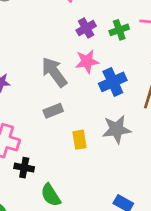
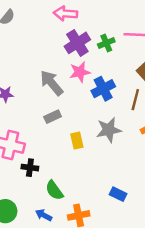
purple cross: (86, 28) -> (77, 43), size x1.5

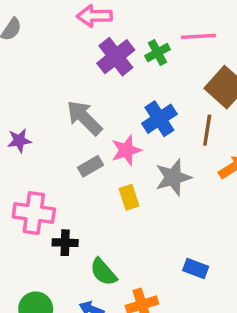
pink star: (80, 72) -> (126, 150), moved

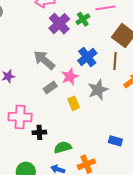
green semicircle: (103, 272) -> (63, 147), turned 120

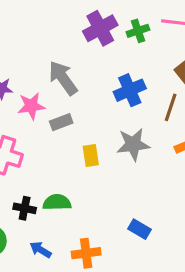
pink star: (70, 77) -> (31, 106), moved
black cross: (39, 132) -> (25, 208), moved
green semicircle: (63, 147) -> (57, 202), moved

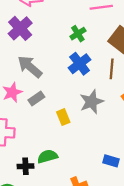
purple cross: (100, 28) -> (20, 28), moved
green cross: (138, 31) -> (78, 34), moved

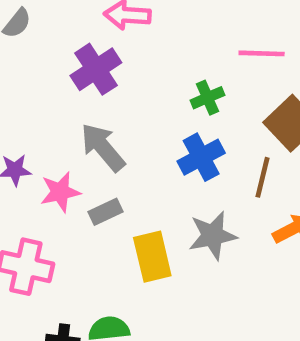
yellow rectangle: (63, 117) -> (152, 257), size x1.5

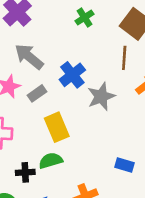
blue cross: (201, 157) -> (72, 75), moved
yellow rectangle: (152, 257) -> (57, 127), moved

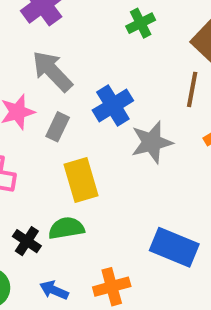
gray rectangle: (37, 93) -> (58, 127), turned -36
blue rectangle: (124, 165) -> (174, 247), size x1.6
black cross: (25, 172) -> (27, 241), turned 30

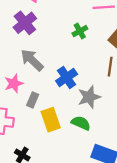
gray rectangle: (58, 127) -> (33, 100), moved
green semicircle: (66, 228) -> (81, 123), moved, turned 36

